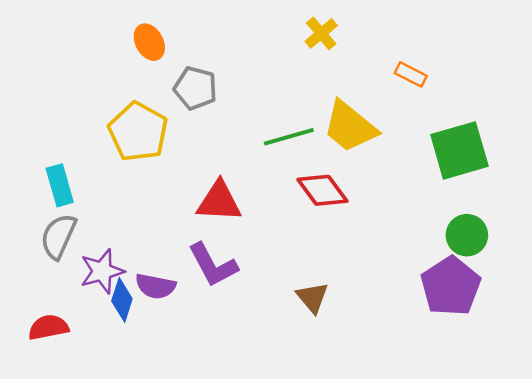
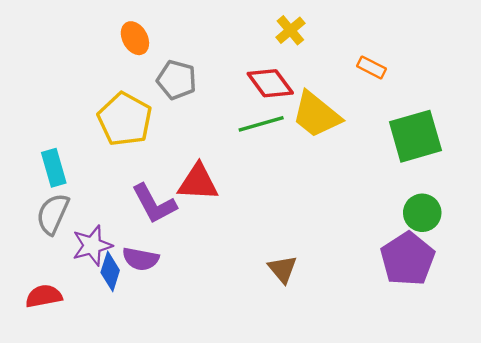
red diamond: (322, 190) -> (270, 83), moved
purple L-shape: (213, 265) -> (154, 204), moved

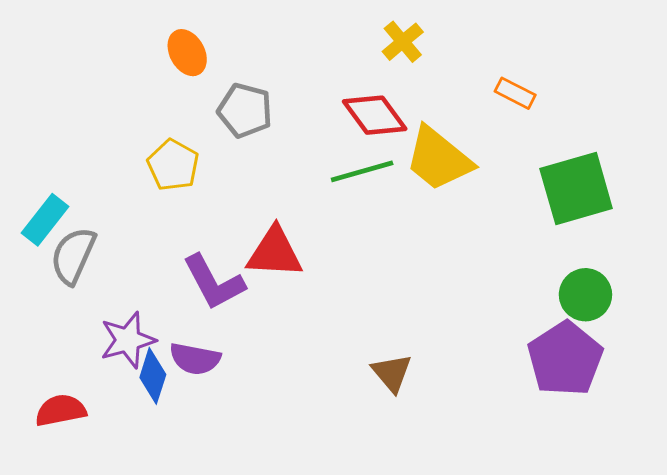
yellow pentagon: (125, 119) -> (173, 165), size x0.7
cyan rectangle: (54, 168) -> (45, 220), moved, turned 54
gray semicircle: (53, 214) -> (73, 256), moved

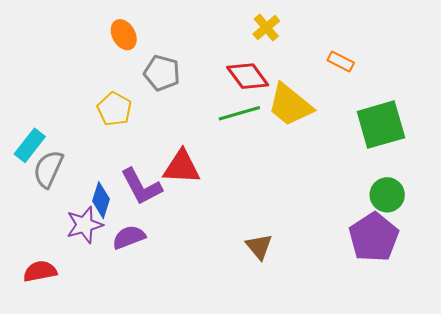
purple semicircle: (195, 359) -> (129, 237), turned 148
blue diamond: (153, 376) -> (101, 200), moved

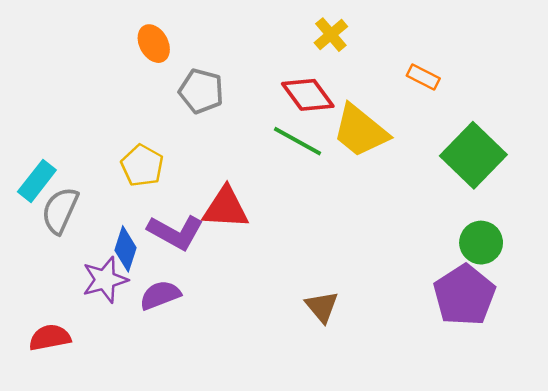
yellow pentagon: (114, 109) -> (142, 166), moved
green line: (239, 113) -> (298, 141), turned 45
green square: (381, 125) -> (473, 155), turned -30
purple L-shape: (141, 187) -> (176, 232), turned -33

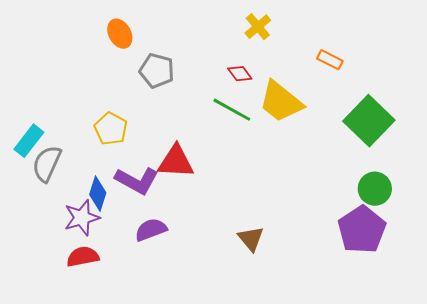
red diamond: (308, 95) -> (240, 74), size x0.6
purple semicircle: (160, 295) -> (151, 230), moved
red semicircle: (50, 338) -> (83, 257), moved

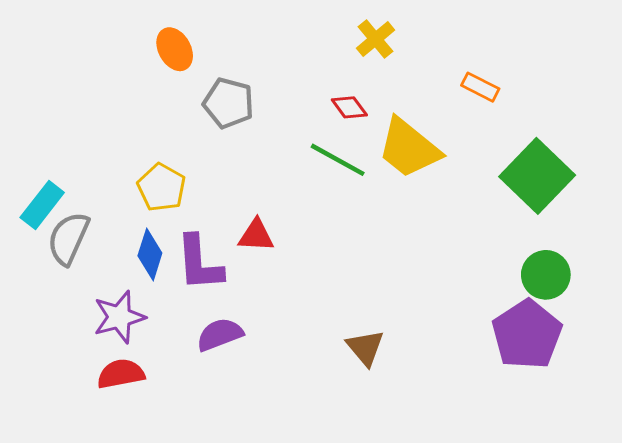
red triangle: (176, 162) -> (256, 236), size x0.7
purple L-shape: (137, 181) -> (199, 263), turned 57
blue diamond: (98, 194) -> (150, 254), moved

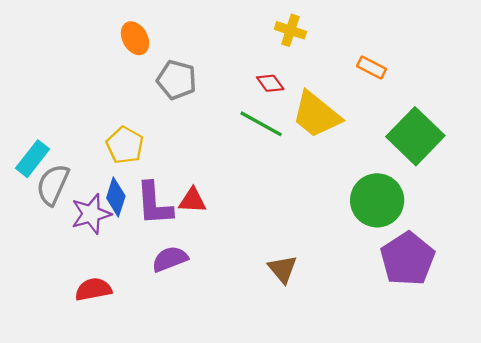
yellow cross: (375, 39) -> (290, 30), turned -32
red triangle: (256, 236) -> (192, 200), moved
green circle: (546, 275) -> (377, 200), moved, size x1.4
purple star: (119, 317) -> (91, 214), moved

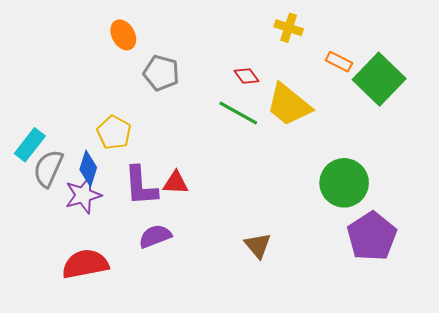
yellow cross: (290, 30) -> (289, 28), moved
green square: (415, 136) -> (379, 79), moved
blue diamond: (116, 197) -> (88, 168), moved
red semicircle: (93, 289) -> (85, 264), size x1.4

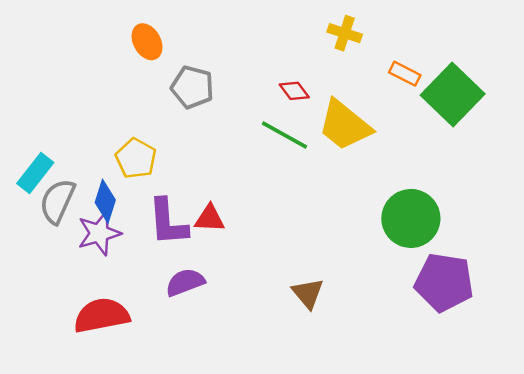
purple pentagon: (372, 236) -> (444, 282), turned -30

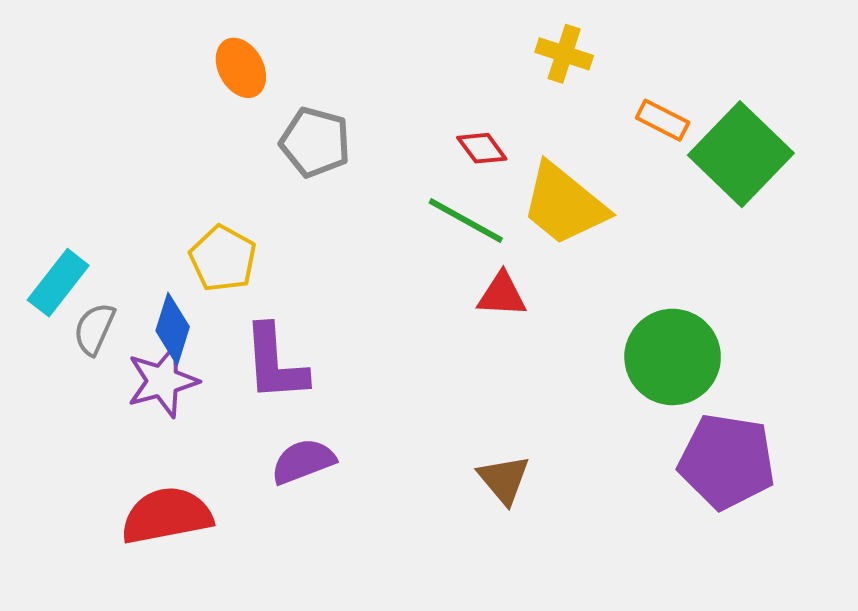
gray semicircle: (57, 201) -> (94, 329), size x0.7
red triangle: (210, 218) -> (502, 295), moved

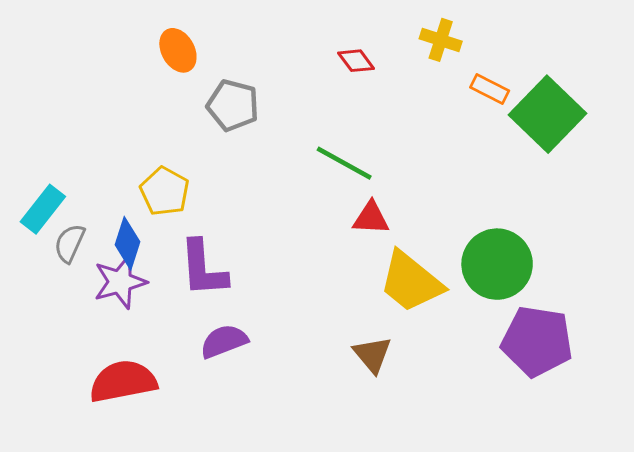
yellow cross: (564, 54) -> (441, 40), moved
red diamond: (482, 148) -> (356, 61), moved
yellow trapezoid: (564, 204) -> (411, 282), moved

